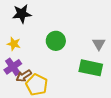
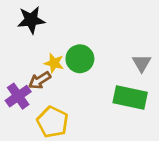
yellow star: (14, 44) -> (54, 63), moved
brown arrow: (24, 76) -> (40, 80), moved

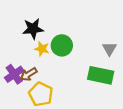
black star: (31, 20) -> (33, 29), moved
brown arrow: (40, 80) -> (29, 74), moved

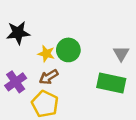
black star: (33, 29) -> (18, 33), moved
brown arrow: (29, 74) -> (49, 77), moved

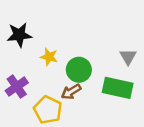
green circle: (68, 50) -> (79, 70), moved
brown arrow: (49, 77) -> (71, 92), moved

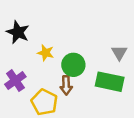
black star: (19, 35) -> (18, 32), turned 30
brown arrow: (71, 92) -> (66, 85), turned -60

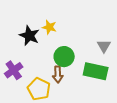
black star: (18, 32) -> (29, 36), moved
yellow star: (46, 53) -> (49, 27), moved

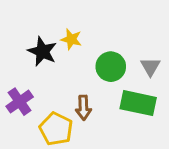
green circle: (64, 57) -> (111, 67), moved

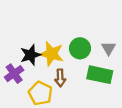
yellow star: (71, 39) -> (51, 54), moved, size x1.6
black star: (42, 51) -> (31, 55), moved, turned 30

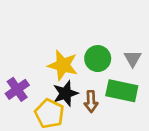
black star: (31, 55) -> (65, 93), moved
brown arrow: (60, 78) -> (91, 101), moved

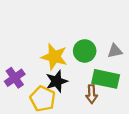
gray triangle: (133, 59) -> (115, 51), turned 49
brown arrow: (91, 101) -> (92, 94), moved

